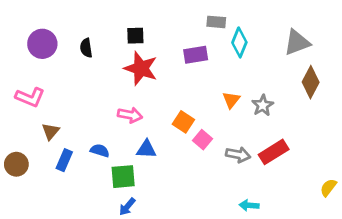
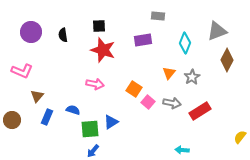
cyan diamond: (239, 42) -> (185, 43), moved
blue triangle: (146, 149) -> (111, 122), moved, turned -35
gray arrow: (238, 155) -> (172, 103), moved

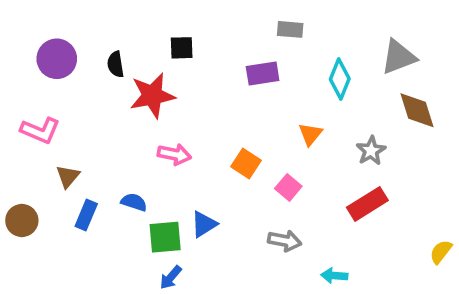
red star: (103, 50) -> (152, 96), moved, turned -30
brown diamond: (227, 60) -> (417, 110), turned -45
gray star: (192, 77) -> (371, 151), moved
pink square: (148, 102) -> (288, 187), moved
gray arrow: (172, 103) -> (285, 241), moved

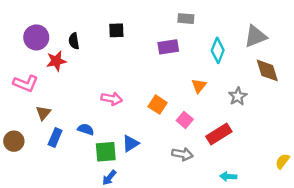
red star: (152, 96) -> (56, 61), moved, size x0.7
red rectangle: (367, 204) -> (219, 134), moved
cyan arrow: (334, 276) -> (228, 176), moved

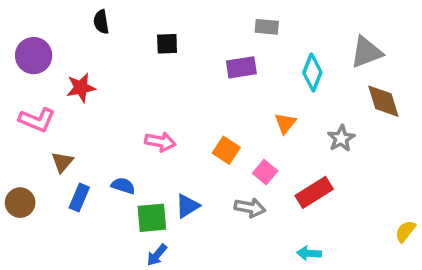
purple circle: (36, 37) -> (34, 56), moved
black semicircle: (74, 41) -> (101, 22), moved
gray arrow: (182, 154) -> (250, 208), moved
cyan arrow: (228, 176) -> (309, 253), moved

